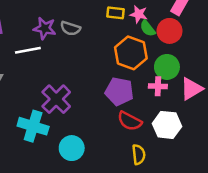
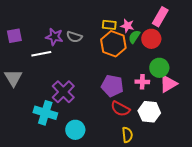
green semicircle: (148, 28) -> (134, 37), turned 72
orange hexagon: (131, 53) -> (113, 44), moved
green circle: (167, 67) -> (159, 68), moved

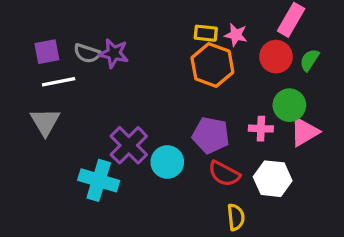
gray semicircle: (74, 37) -> (87, 53), moved
green semicircle: (134, 37) -> (309, 60), moved
white line: (41, 54) -> (59, 82), moved
cyan circle: (75, 130) -> (167, 162), moved

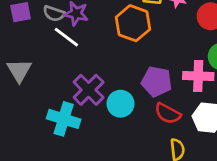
orange hexagon: (212, 65) -> (133, 23), moved
white line: (59, 82) -> (66, 37), moved, turned 48
pink cross: (261, 129) -> (198, 76), size x1.5

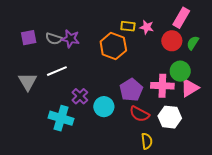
white line: (66, 37) -> (57, 71), moved, turned -60
purple pentagon: (157, 81) -> (131, 90), turned 30
purple cross: (89, 90) -> (80, 96), size x0.7

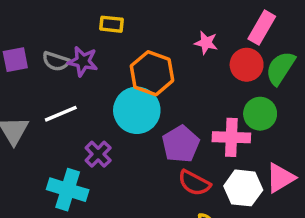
yellow rectangle: (128, 26) -> (112, 24), moved
green semicircle: (193, 43) -> (280, 68), size x1.5
pink triangle: (190, 88) -> (280, 178), moved
cyan circle: (104, 107) -> (137, 110), moved, size x1.4

